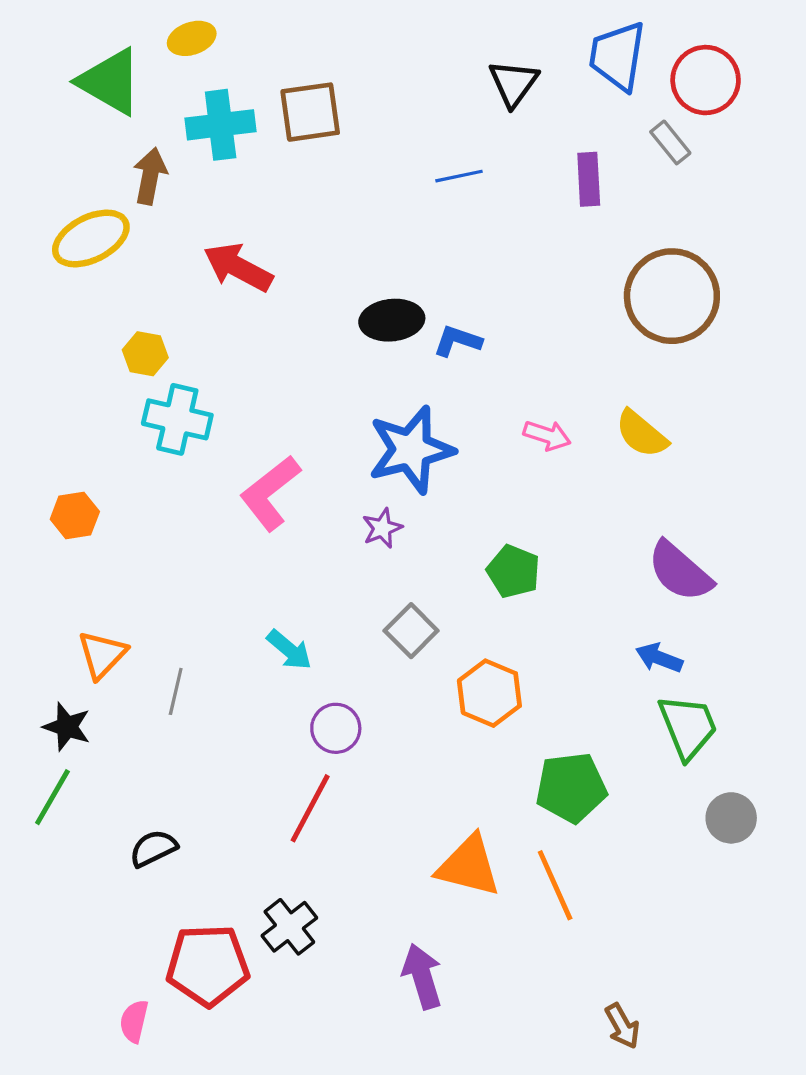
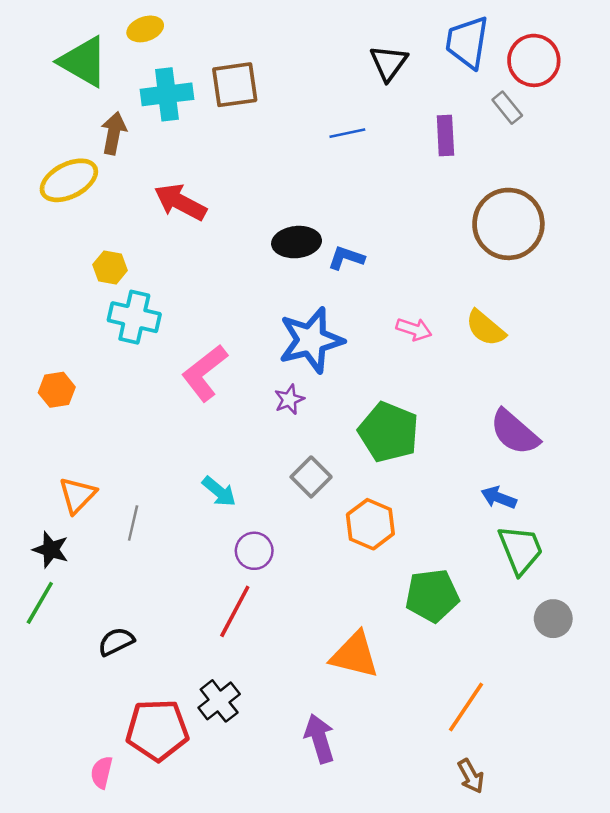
green pentagon: (513, 571) -> (389, 432), size x1.5
orange line: (555, 885) -> (466, 707), moved, turned 58

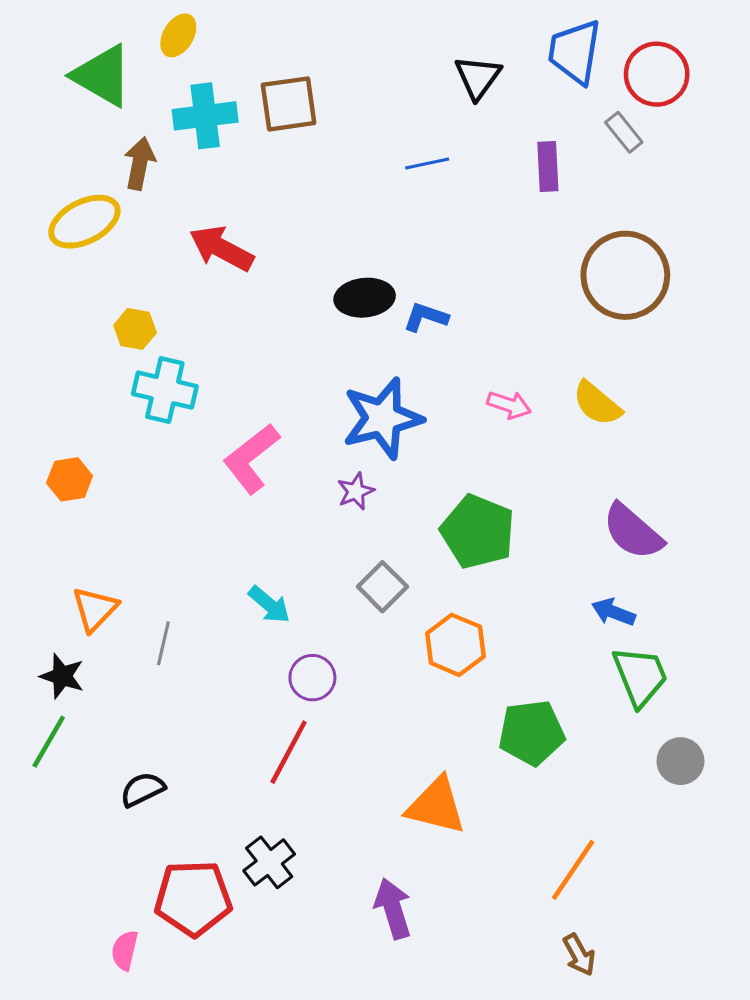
yellow ellipse: (145, 29) -> (178, 35), turned -40

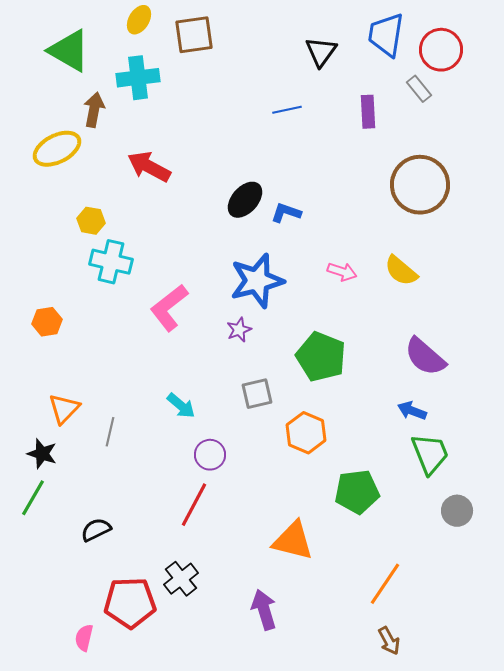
yellow ellipse: (178, 35) -> (139, 20), moved
brown square: (289, 104) -> (194, 35), moved
black ellipse: (365, 298) -> (245, 200), turned -42
gray square: (382, 587) -> (257, 394), turned 32

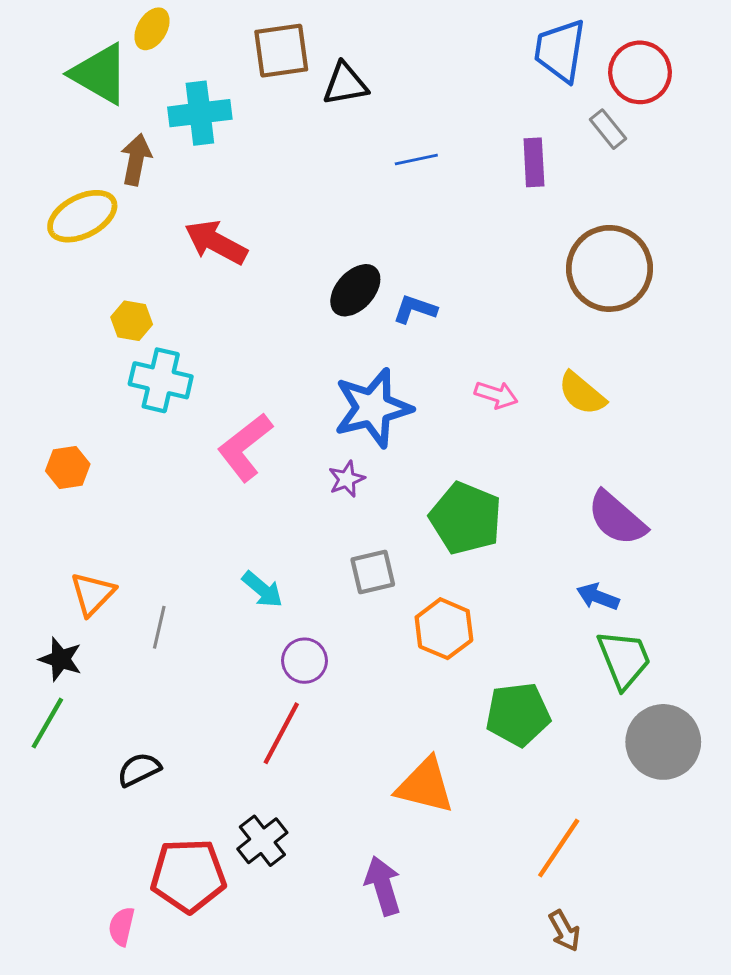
yellow ellipse: (139, 20) -> (152, 29), moved
black triangle: (321, 52) -> (345, 84), moved, turned 44
gray circle: (457, 511) -> (663, 742), size x1.6

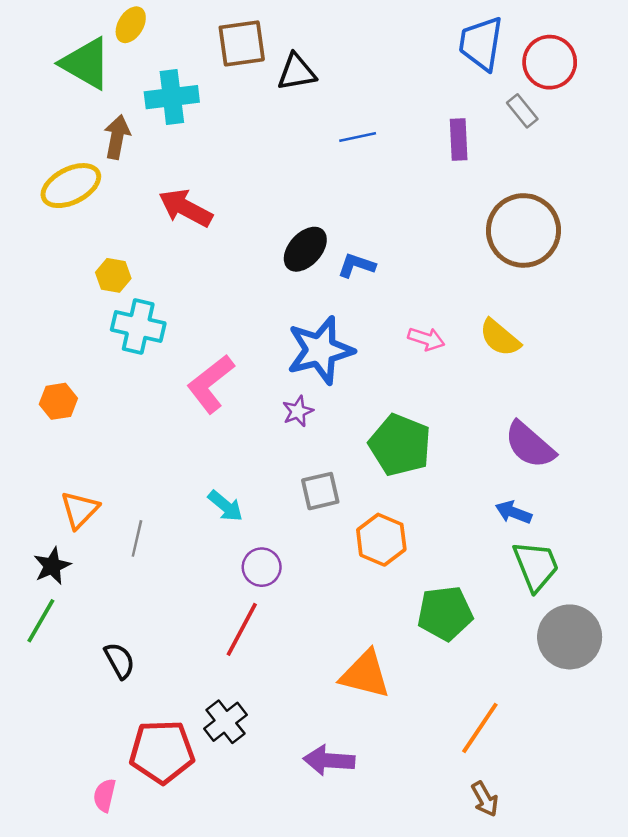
black star: (60, 659) -> (52, 566), turned 30
black semicircle: (139, 770) -> (119, 661), turned 87
purple arrow: (383, 886) -> (329, 760), turned -69

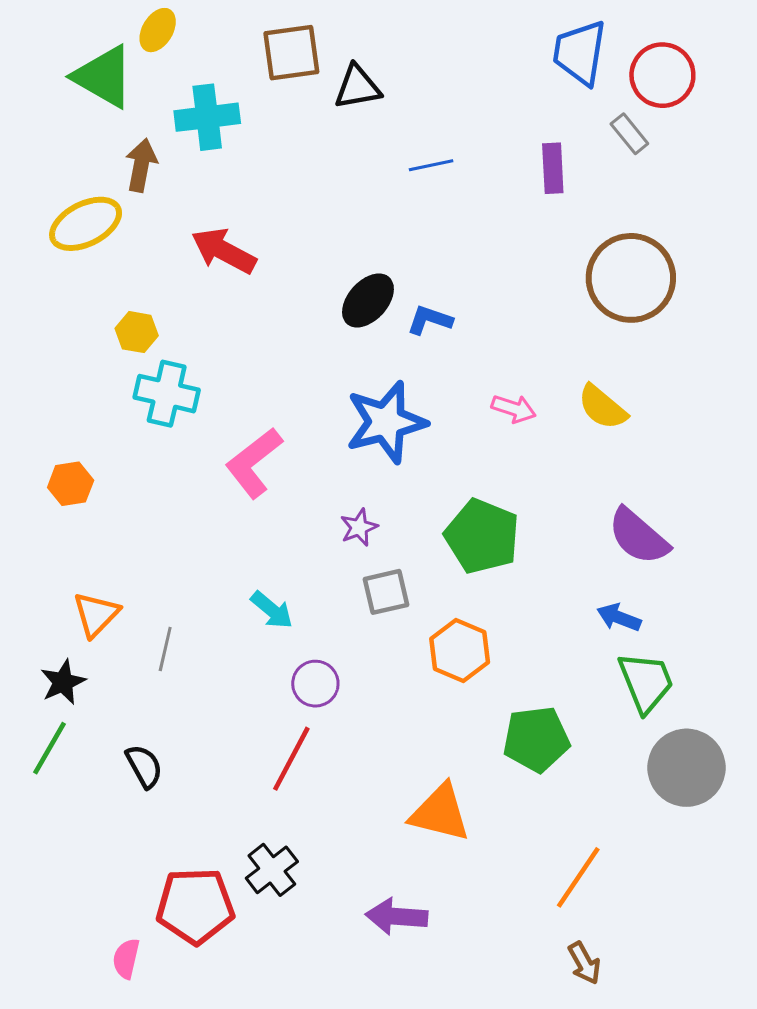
purple star: (298, 411) -> (359, 527), moved
black semicircle: (119, 661) -> (144, 766), moved

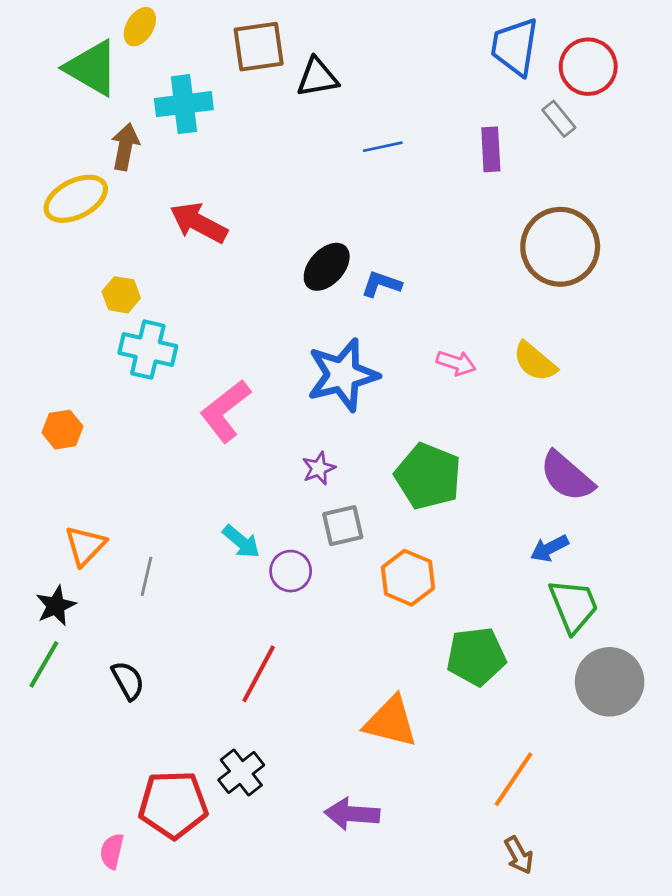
blue arrow: (619, 617) -> (549, 548), turned -48
purple circle: (315, 684) -> (291, 571), moved

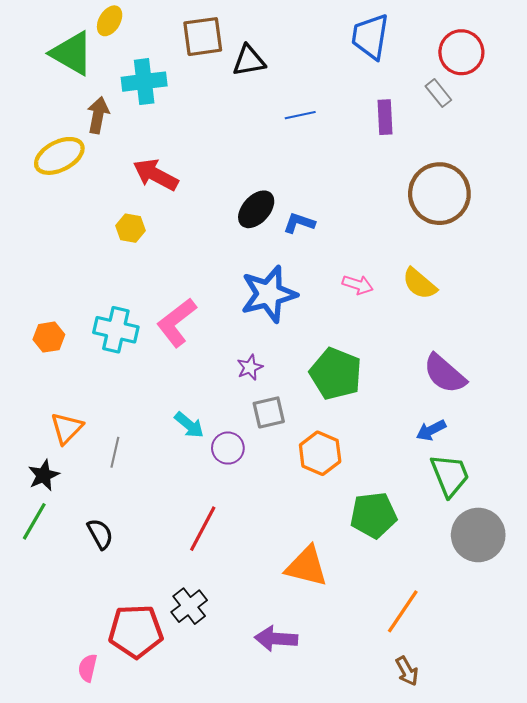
blue trapezoid: (515, 47) -> (370, 37), moved
yellow hexagon: (121, 295) -> (131, 228), moved
cyan cross: (148, 350) -> (116, 330), moved

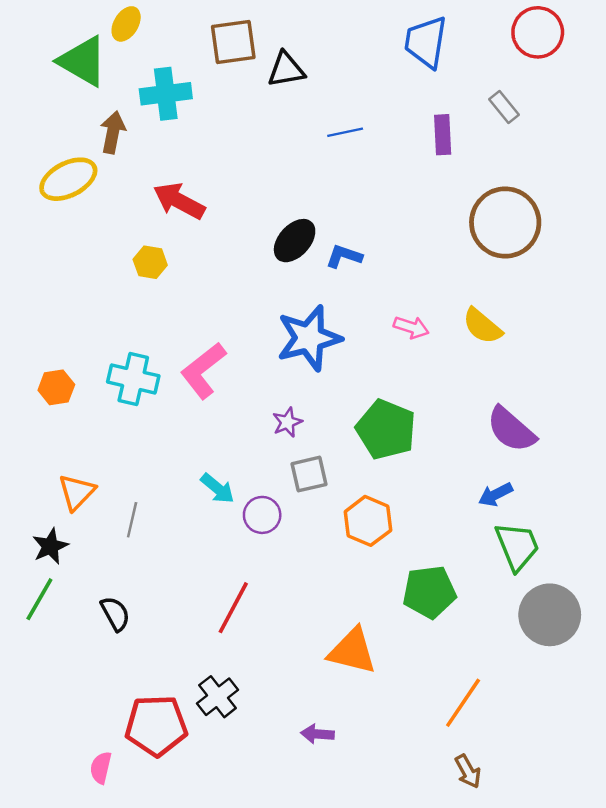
red circle: (461, 52) -> (538, 32), moved
purple arrow: (276, 639) -> (317, 734), size x0.7

